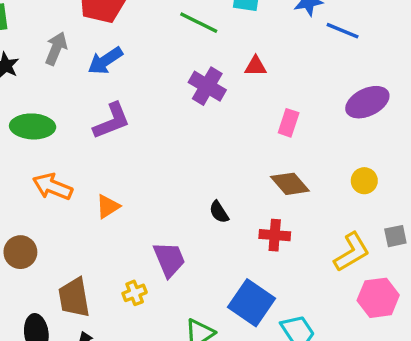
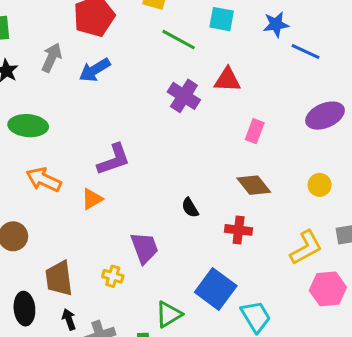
red triangle: (256, 66) -> (227, 80), size x1.4
purple L-shape: (112, 121) -> (114, 159), moved
yellow cross: (135, 293) -> (113, 276), turned 36

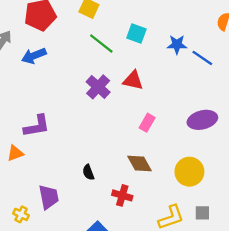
blue line: (305, 52) -> (202, 58), moved
yellow circle: (320, 185) -> (189, 172), size x1.6

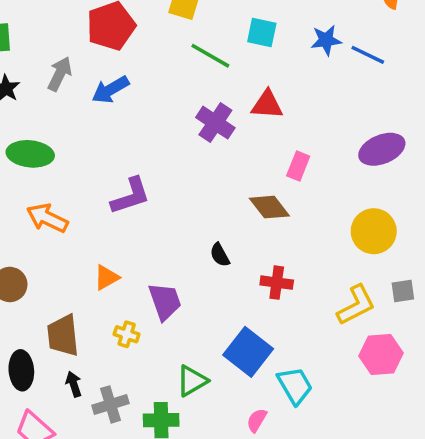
orange triangle: (15, 153) -> (106, 277), moved
brown diamond: (140, 163) -> (269, 207), moved

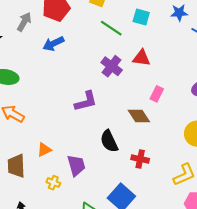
blue star: (326, 40) -> (179, 13), moved
gray arrow: (60, 74) -> (24, 22), moved
purple L-shape: (131, 196) -> (86, 101), moved
black semicircle: (220, 255) -> (109, 141), size x1.6
brown trapezoid: (63, 335) -> (16, 166), moved

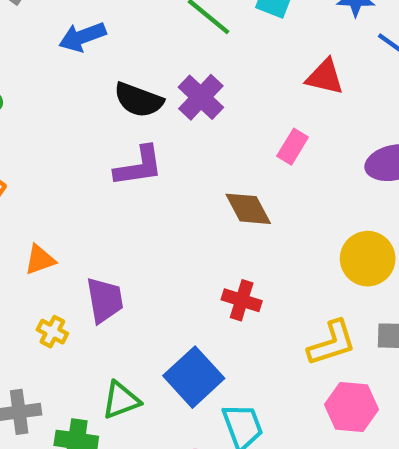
red triangle: (141, 58) -> (325, 77), moved
pink rectangle: (157, 94) -> (293, 147), moved
black semicircle: (109, 141) -> (139, 100), moved, turned -50

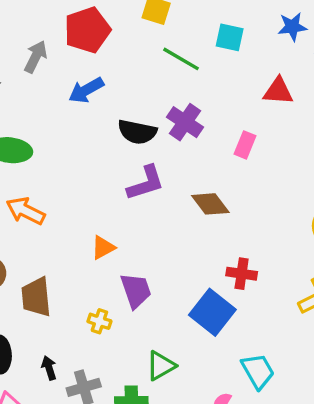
pink rectangle: (293, 147) -> (245, 145), moved
brown diamond: (248, 209) -> (210, 204), moved
orange triangle: (40, 260) -> (103, 248), moved
blue square: (194, 377) -> (212, 312), moved

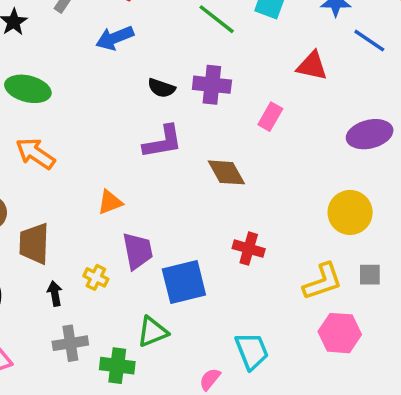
purple cross: (185, 122) -> (212, 85), turned -36
black semicircle: (137, 132) -> (161, 88), size x0.7
blue square: (212, 312) -> (184, 282), moved, turned 30
black arrow: (49, 368) -> (55, 294), moved

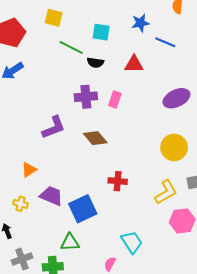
purple cross: (212, 85) -> (86, 97), moved
black semicircle: (161, 88) -> (95, 63), moved
purple trapezoid: (138, 251) -> (51, 196), turned -45
yellow cross: (96, 277) -> (20, 204), moved
green triangle: (153, 332) -> (70, 242), turned 30

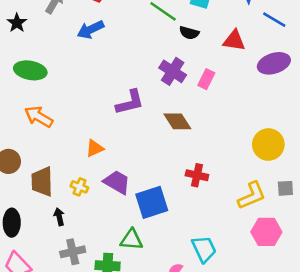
purple cross: (86, 97) -> (173, 71), turned 30
purple ellipse: (176, 98) -> (274, 63), moved

